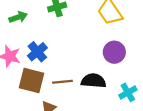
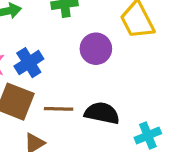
purple circle: (114, 52) -> (96, 49), moved

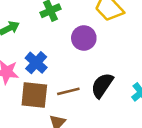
black semicircle: (102, 113) -> (102, 85), turned -52

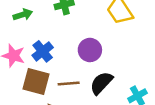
purple circle: (84, 38) -> (90, 50), moved

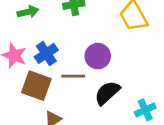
brown line: (69, 83) -> (73, 76), moved

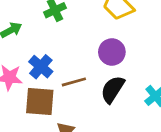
purple circle: (98, 56) -> (112, 52), moved

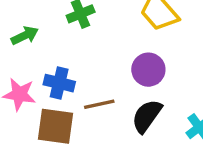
blue cross: (41, 67) -> (59, 83), turned -30

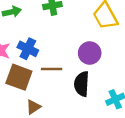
black semicircle: (147, 116) -> (82, 84), turned -45

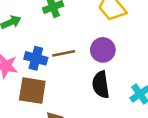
brown line: (52, 69) -> (64, 53), moved

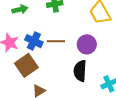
brown square: (32, 91) -> (26, 65), turned 35

